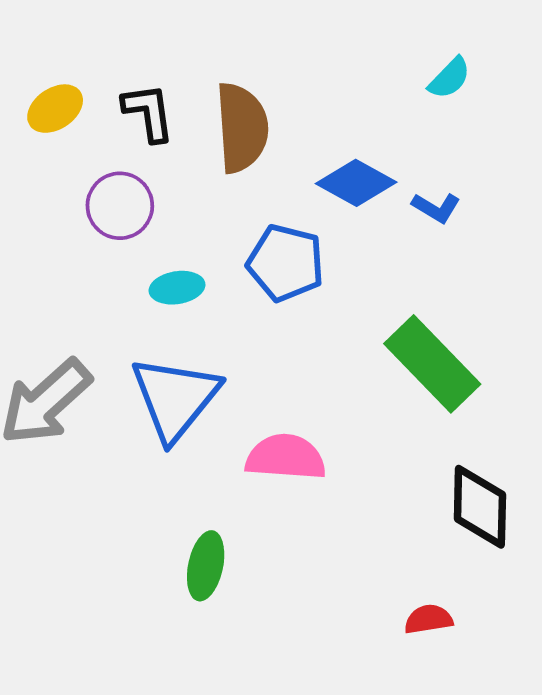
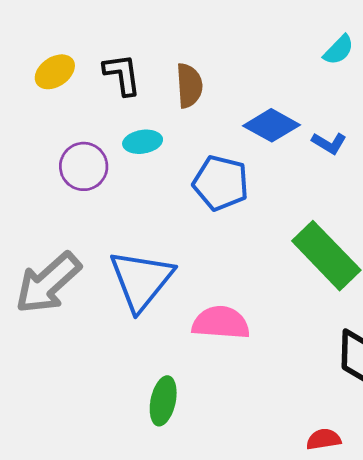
brown semicircle: (242, 128) -> (189, 86), size x0.7
purple circle: (120, 206) -> (84, 166), moved
cyan ellipse: (177, 288) -> (143, 142), moved

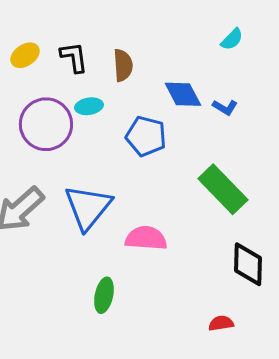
blue diamond: (271, 125) -> (183, 94), turned 33
purple circle: (84, 166) -> (46, 124), size x1.5

